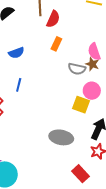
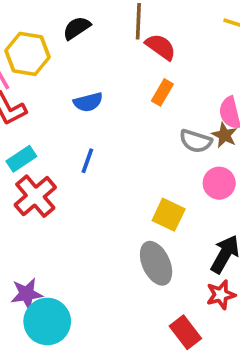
red semicircle: (53, 19) -> (161, 47), turned -84
yellow square: (81, 105) -> (169, 215), moved
gray ellipse: (61, 137) -> (156, 263), turned 50

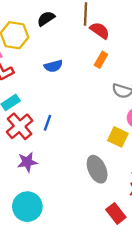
blue line: (87, 161) -> (47, 123), moved
yellow square: (169, 215) -> (118, 137), moved
purple star: (27, 294) -> (27, 162), moved

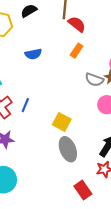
yellow square: (118, 137) -> (62, 122), moved

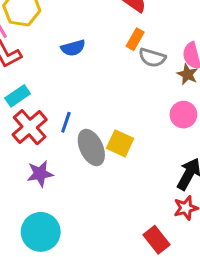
gray semicircle: (94, 80) -> (152, 58), moved
gray ellipse: (68, 149) -> (91, 148), moved

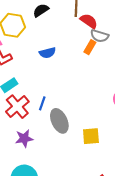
gray semicircle: (152, 58) -> (99, 36), moved
yellow square: (120, 143) -> (91, 136), moved, turned -30

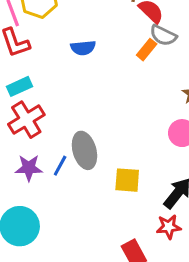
blue line: (42, 103) -> (60, 166), moved

